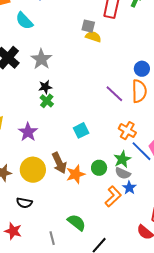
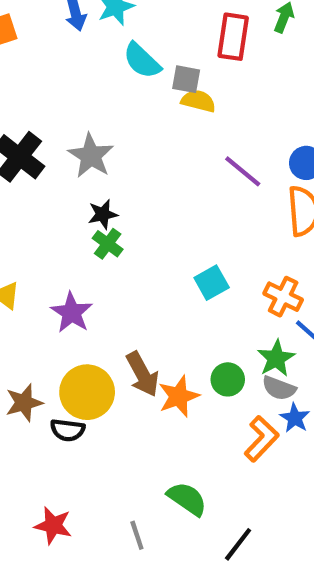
cyan semicircle: (24, 21) -> (142, 61), moved
purple line: (114, 94) -> (243, 171), moved
cyan square: (81, 130) -> (212, 283), moved
black semicircle: (24, 203) -> (67, 430), moved

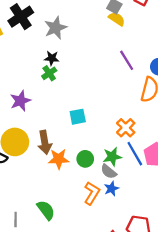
cyan square: (212, 283) -> (78, 117), moved
orange L-shape: (261, 439) -> (92, 193), turned -30

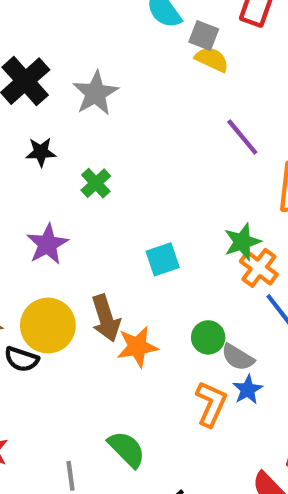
black star: (52, 58) -> (41, 152), moved
green star: (112, 157) -> (242, 242), moved
green circle: (85, 159) -> (208, 337), moved

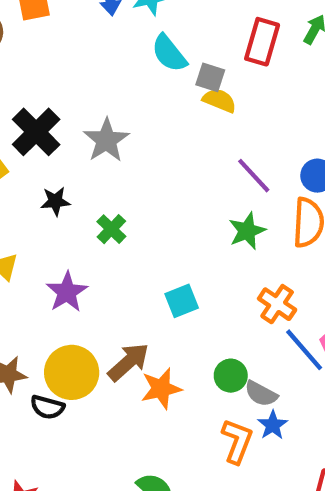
green star: (242, 242) -> (247, 231), moved
brown arrow: (106, 318) -> (129, 362), turned -111

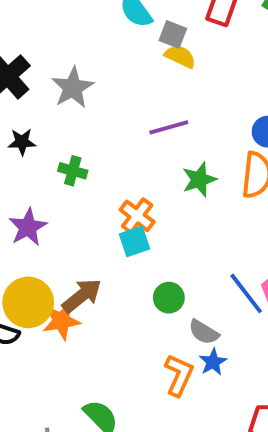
purple line: (254, 176) -> (169, 127), moved, turned -66
green cross: (111, 229) -> (73, 171), turned -32
orange cross: (277, 304) -> (137, 216), moved
green circle: (231, 376) -> (169, 298), moved
orange star: (161, 389) -> (61, 321), moved

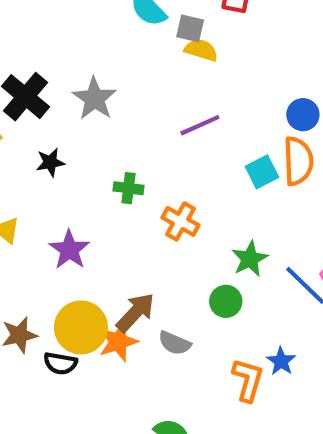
green cross: (73, 171) -> (128, 188), moved
green star: (199, 180) -> (250, 259), moved
cyan square: (134, 241) -> (262, 172), moved
gray semicircle: (204, 332) -> (175, 343), moved

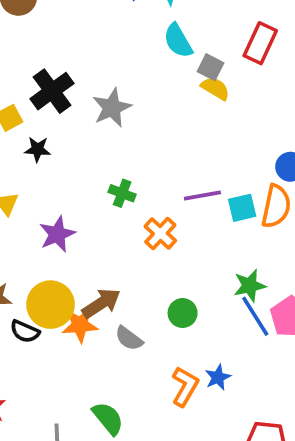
purple line: (200, 125) -> (202, 195), moved
black star: (50, 162) -> (37, 149), moved
green star: (250, 259) -> (250, 286), moved

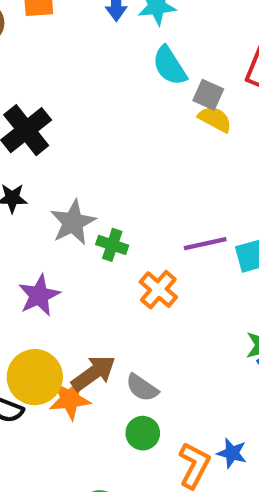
gray star: (112, 108) -> (73, 222), moved
green circle: (183, 313) -> (143, 433), moved
gray semicircle: (129, 338) -> (142, 388), moved
blue star: (218, 377) -> (232, 453), turned -30

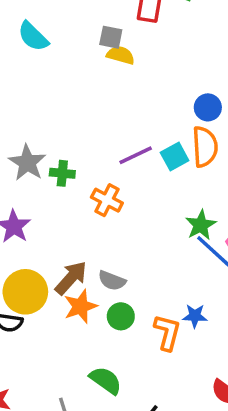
cyan semicircle: (170, 66) -> (33, 36), moved
orange star: (70, 399) -> (80, 306), moved

